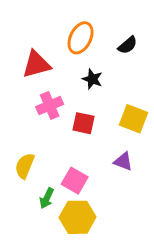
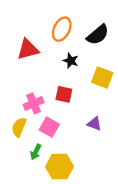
black semicircle: (128, 45) -> (98, 35), size x1.5
pink cross: (50, 106) -> (34, 103), moved
yellow square: (133, 119) -> (102, 78), moved
pink square: (75, 181) -> (49, 127), moved

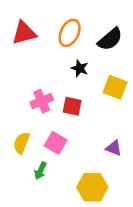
red triangle: (28, 49) -> (24, 33), moved
pink cross: (34, 103) -> (42, 101), moved
purple triangle: (94, 124) -> (114, 148), moved
yellow hexagon: (59, 167) -> (92, 187), moved

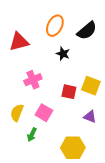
red triangle: (24, 33) -> (19, 42), moved
yellow square: (115, 87) -> (91, 86), moved
red square: (72, 106) -> (69, 92), moved

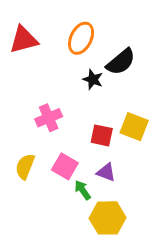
black semicircle: (87, 31) -> (121, 62), moved
red triangle: (19, 42) -> (24, 40), moved
purple triangle: (90, 117) -> (106, 172), moved
green arrow: (32, 135) -> (83, 190), moved, turned 120

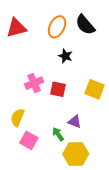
black semicircle: (121, 62) -> (85, 25), moved, turned 90
red square: (102, 135) -> (58, 89), moved
pink square: (65, 166) -> (29, 140), moved

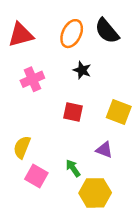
pink cross: (34, 83) -> (32, 79), moved
purple triangle: (75, 122) -> (104, 150), moved

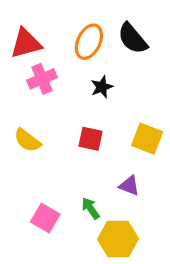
black star: (82, 70) -> (102, 87), turned 30
pink cross: (32, 79) -> (42, 79), moved
yellow semicircle: (22, 147) -> (27, 140), moved, turned -75

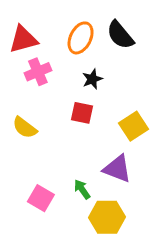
red square: (91, 139) -> (82, 113), moved
yellow square: (147, 139) -> (133, 126), turned 36
purple triangle: (129, 186) -> (117, 169), size x1.5

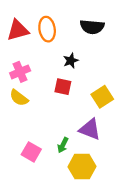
black semicircle: (120, 35) -> (92, 27), turned -45
orange ellipse: (81, 38) -> (47, 29), moved, turned -35
pink cross: (38, 72) -> (20, 72), moved
green arrow: (82, 189) -> (63, 145), turned -119

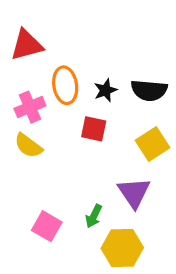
black semicircle: (92, 27) -> (149, 90), moved
orange ellipse: (47, 29) -> (65, 85), moved
purple triangle: (90, 129) -> (134, 193), turned 35

